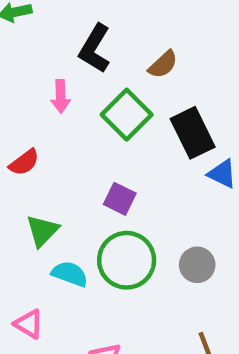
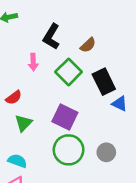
purple square: (120, 199) -> (65, 117), size x1.5
green triangle: (42, 231) -> (23, 123), moved
cyan semicircle: (70, 274) -> (17, 161), moved

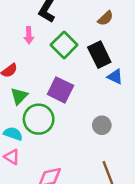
brown semicircle: (88, 45) -> (105, 18), moved
green circle: (69, 150) -> (39, 119), moved

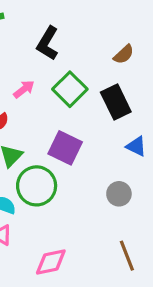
pink arrow: (29, 35) -> (24, 89), moved, turned -126
blue triangle: (115, 77) -> (136, 146), moved

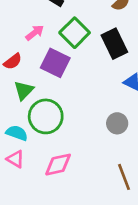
purple square: (65, 148) -> (55, 63), moved
pink diamond: (51, 262) -> (58, 165), moved

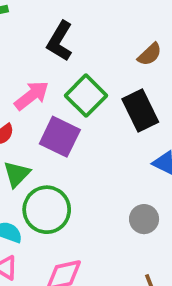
pink arrow: (35, 33) -> (32, 96), size x1.4

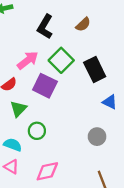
brown semicircle: (150, 54) -> (83, 24), moved
green circle: (47, 210) -> (37, 131), size x0.6

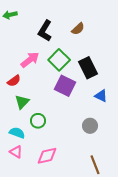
purple square: (45, 86) -> (65, 86), moved

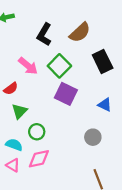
brown semicircle: (78, 29) -> (80, 32), size x1.5
pink arrow: (30, 60) -> (28, 66), turned 78
black rectangle: (88, 68) -> (103, 62), moved
pink diamond: (47, 156) -> (39, 159), moved

